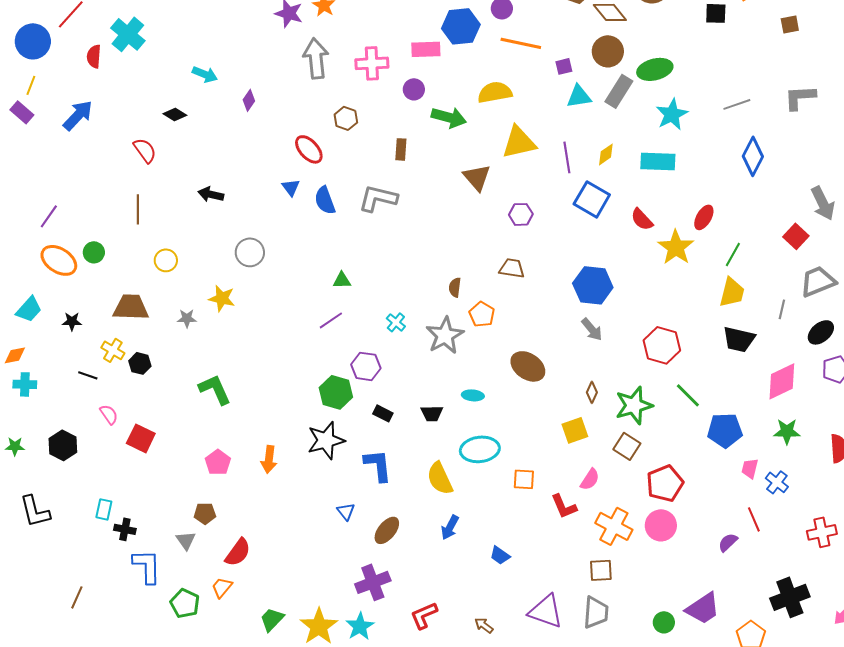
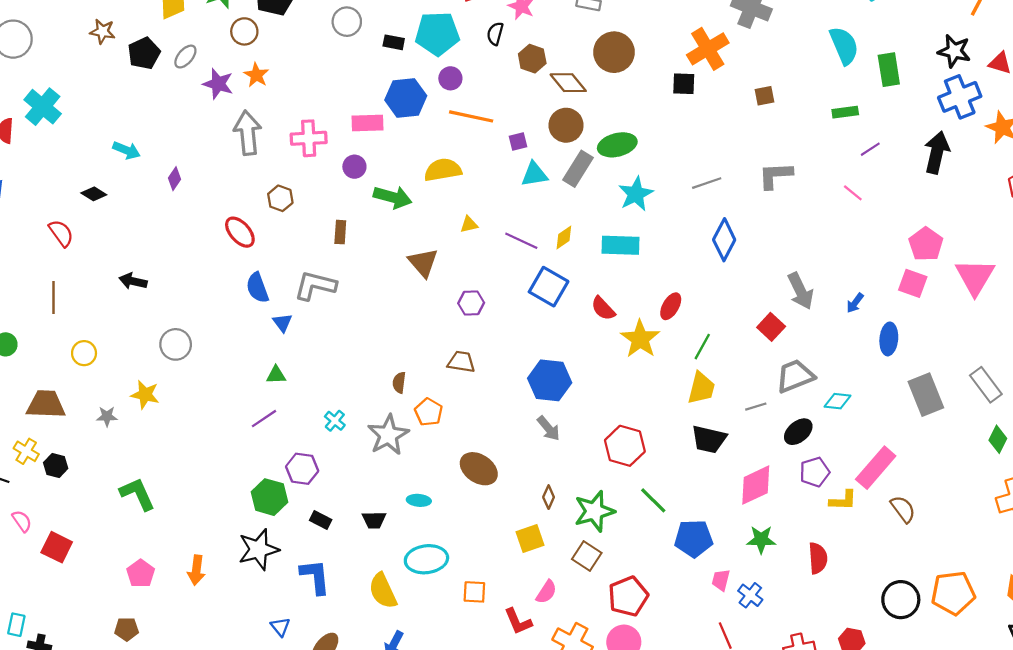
yellow triangle: (519, 142) -> (469, 224), size x0.5
purple line: (567, 157) -> (521, 241), turned -56
blue triangle: (291, 187) -> (282, 323), moved
gray line: (782, 309) -> (756, 407), turned 60

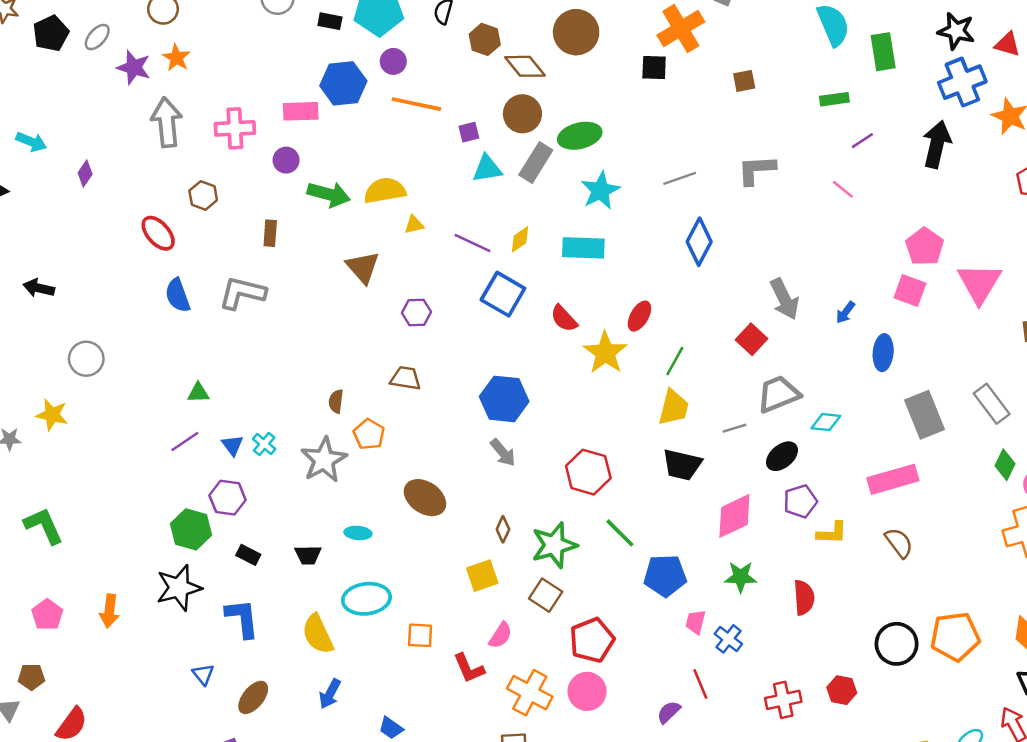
yellow semicircle: (443, 170) -> (385, 191), moved
blue triangle: (282, 323) -> (232, 445), moved
pink rectangle: (876, 468) -> (893, 479), moved, turned 33

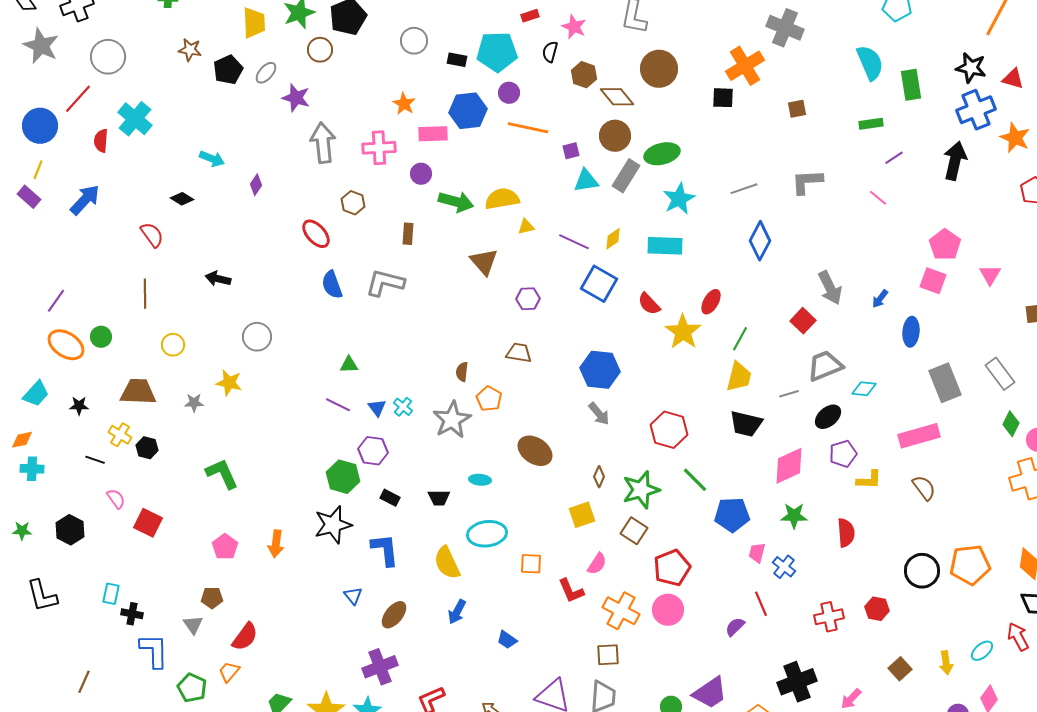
orange star: (176, 58) -> (404, 104), moved
pink triangle: (979, 283) -> (990, 275), size x0.6
purple line: (185, 442) -> (338, 405), turned 60

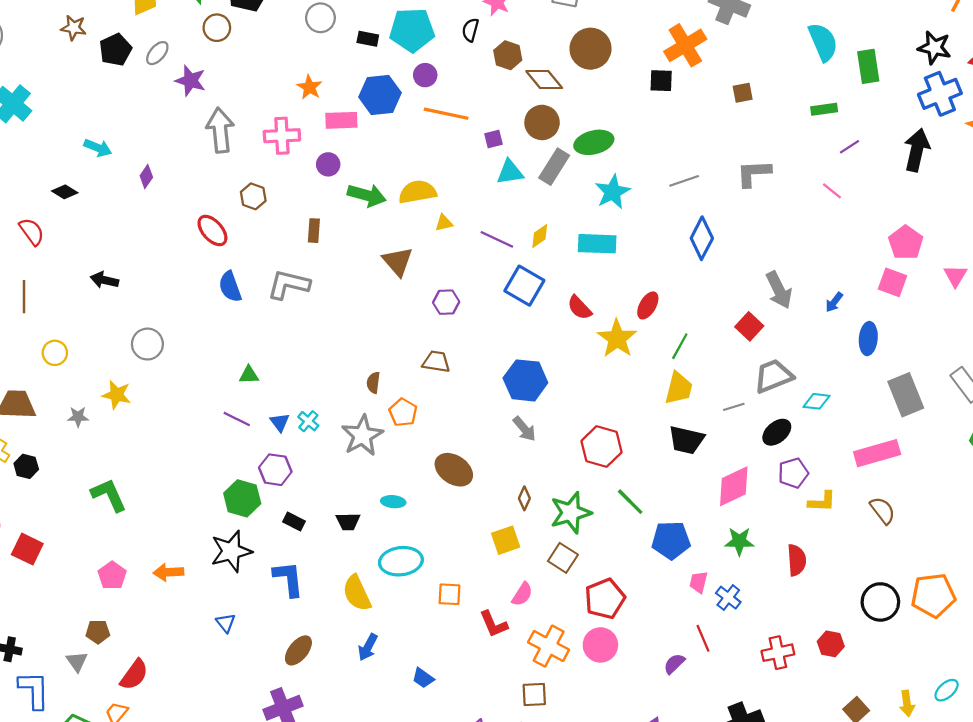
orange arrow: (276, 544) -> (168, 572), turned 80
blue triangle: (353, 596) -> (226, 623), moved

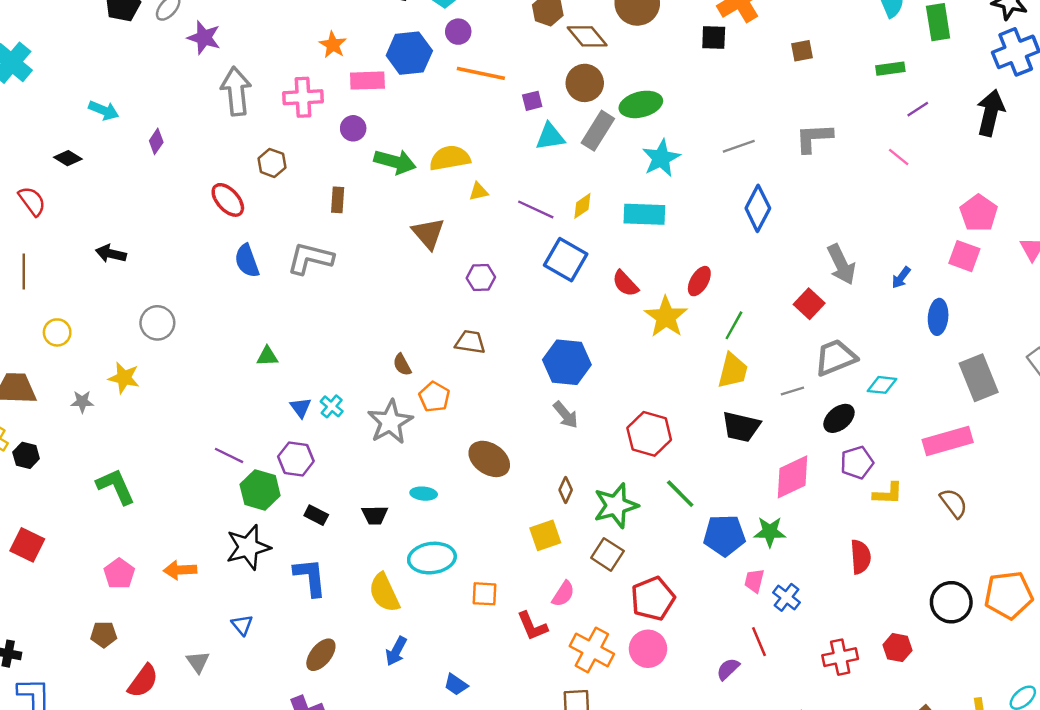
brown semicircle: (373, 383) -> (402, 365), turned -35
purple line: (237, 419) -> (229, 455), moved
green star: (739, 541) -> (770, 532), moved
gray triangle: (77, 661) -> (198, 662), moved

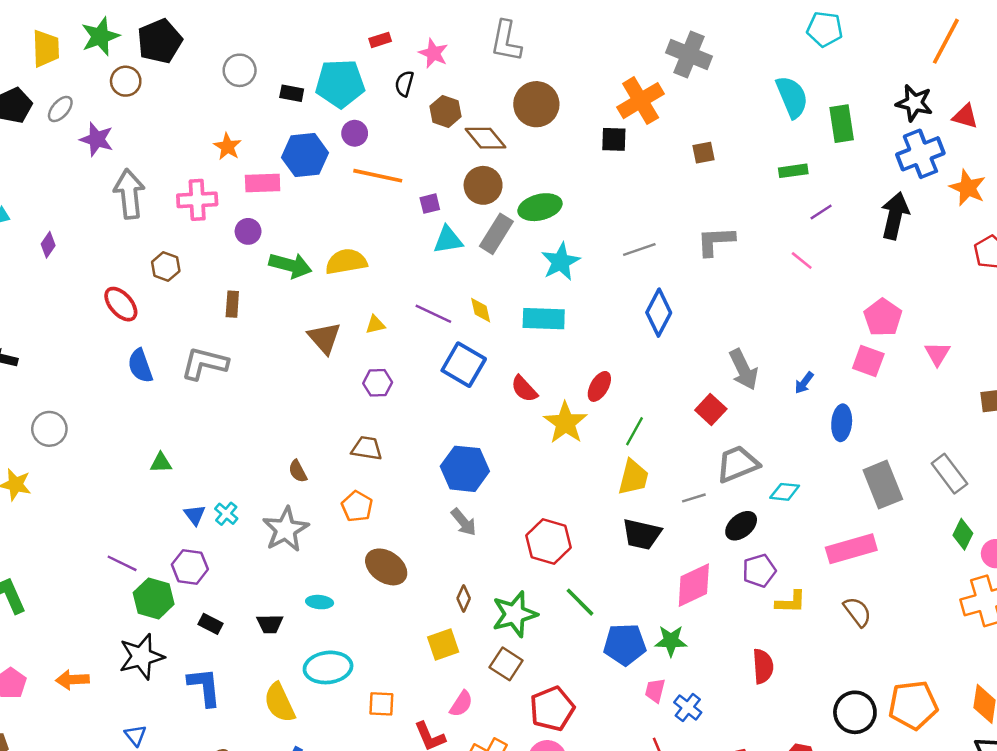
yellow triangle: (478, 192) -> (375, 325), moved
yellow diamond: (582, 206) -> (481, 310), turned -68
orange pentagon: (434, 397) -> (357, 506), moved

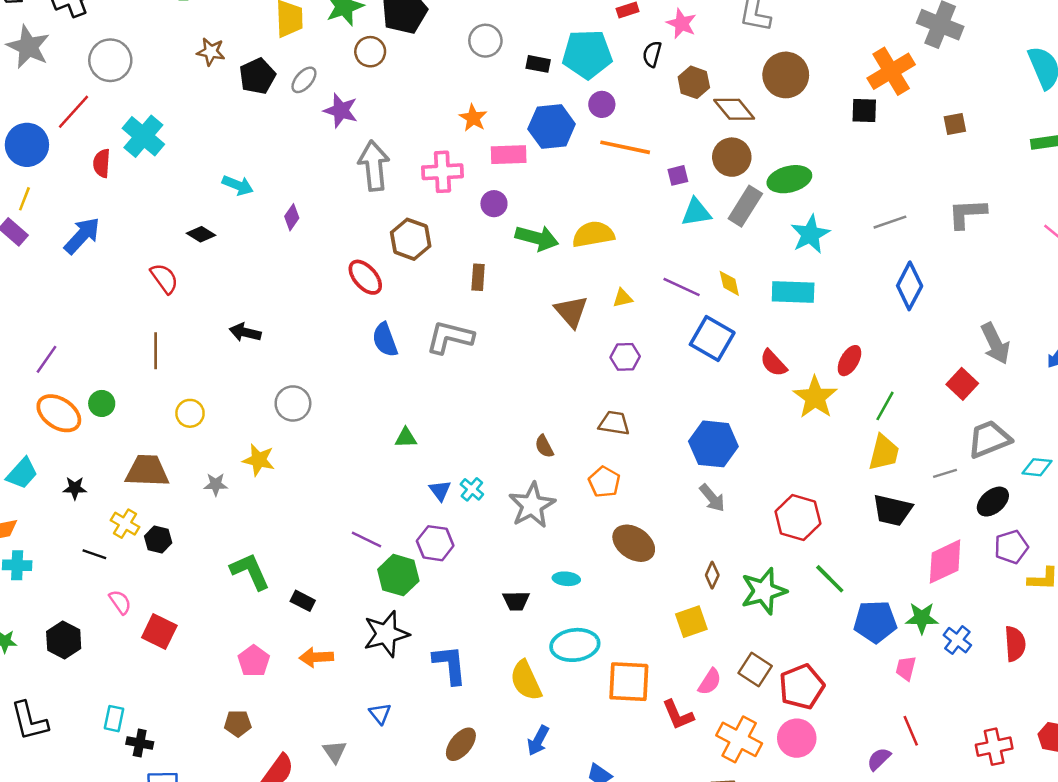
brown hexagon: (166, 267) -> (411, 239), size x1.4
black rectangle: (211, 624) -> (303, 601), moved
brown square: (506, 664) -> (755, 669), moved
orange square: (381, 704) -> (629, 682), size x1.6
blue cross: (688, 707) -> (957, 640), moved

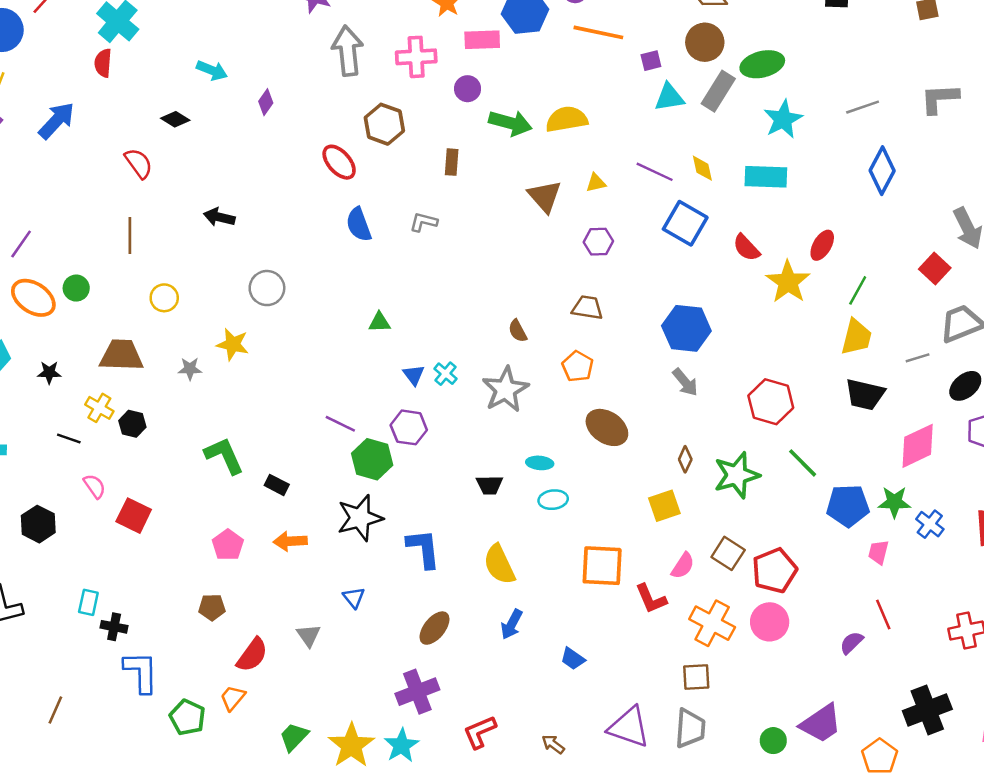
red semicircle: (102, 163) -> (103, 63), moved
gray L-shape: (450, 337) -> (423, 222), size x0.6
cyan ellipse: (575, 645) -> (553, 500), moved, size x0.6

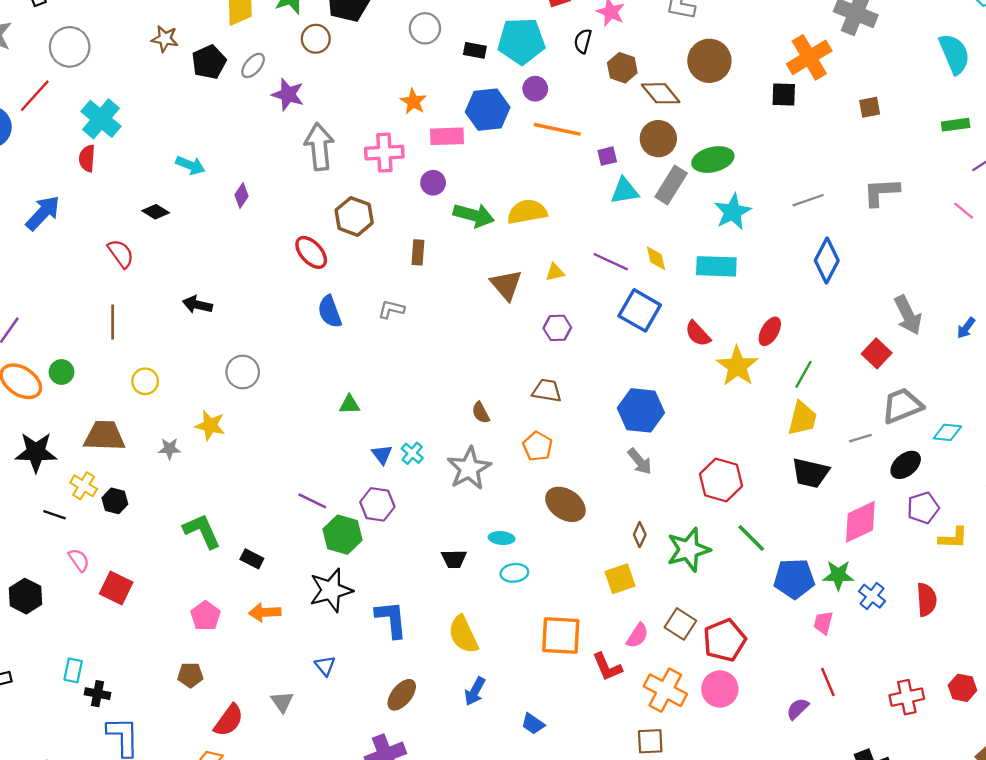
black star: (49, 372) -> (36, 452), size x1.8

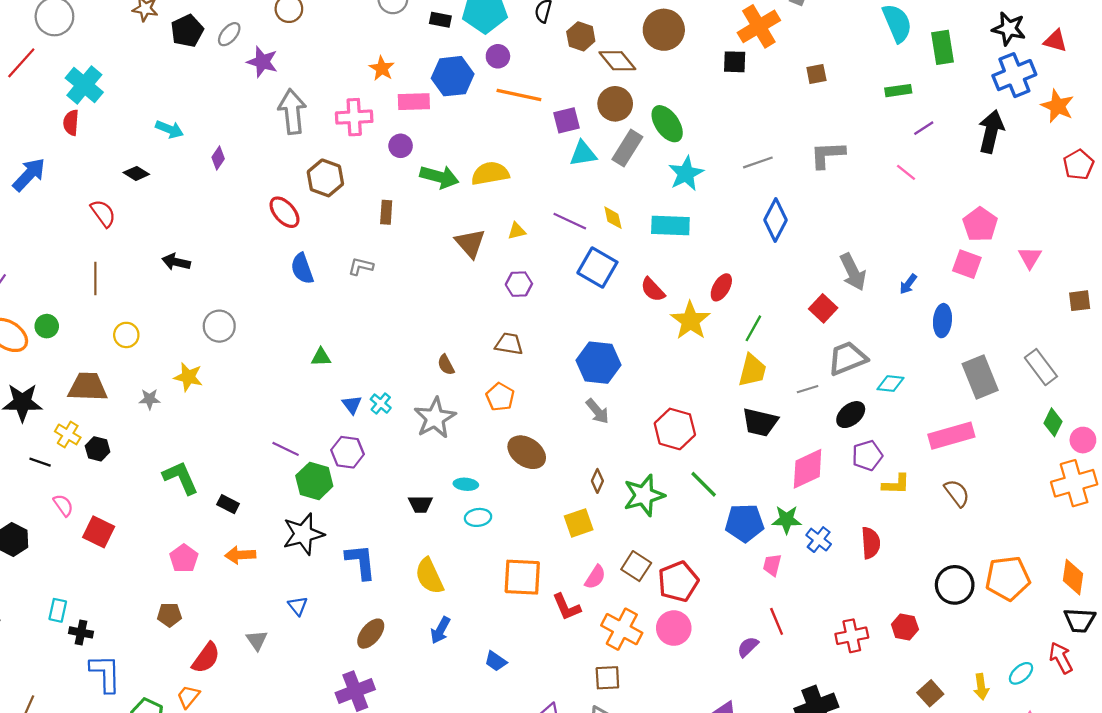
purple square: (607, 156) -> (566, 120), size x1.4
green ellipse: (713, 160) -> (667, 124), turned 69

